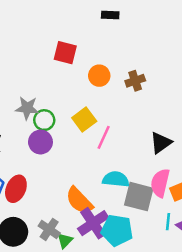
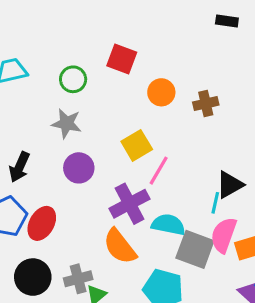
black rectangle: (110, 15) -> (227, 21), moved
green circle: (44, 120) -> (73, 79), moved
cyan line: (168, 222) -> (215, 203), moved
purple cross: (93, 223) -> (129, 204), moved
gray cross: (49, 229) -> (78, 279), turned 35

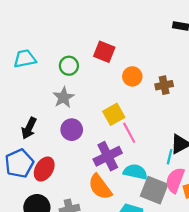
gray star: (67, 123) -> (64, 97), turned 30
pink line: (159, 171) -> (129, 133), turned -60

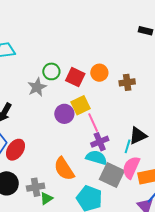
red square: (104, 52) -> (75, 77), moved
green circle: (69, 66) -> (51, 71), moved
purple circle: (72, 130) -> (64, 114), moved
purple cross: (108, 156) -> (100, 142), moved, size x0.7

